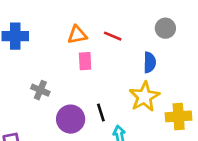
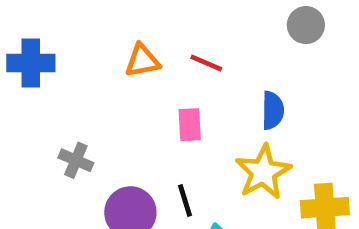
gray circle: (165, 28) -> (306, 25), moved
pink rectangle: (85, 61) -> (190, 125), moved

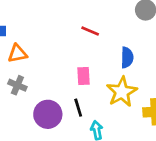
orange triangle: (142, 61) -> (17, 54), moved
pink rectangle: (190, 125) -> (83, 76), moved

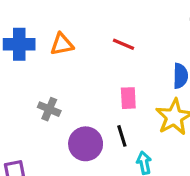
red line: (90, 31) -> (124, 44), moved
orange triangle: (17, 54) -> (62, 44), moved

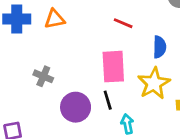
red line: (124, 44) -> (123, 23), moved
pink rectangle: (128, 98) -> (113, 67), size x1.6

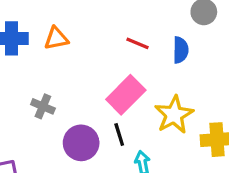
blue semicircle: (159, 47) -> (181, 50), moved
pink rectangle: (113, 67) -> (126, 95), turned 48

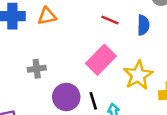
gray cross: (43, 106) -> (37, 69), turned -30
black line: (119, 135) -> (93, 101), moved

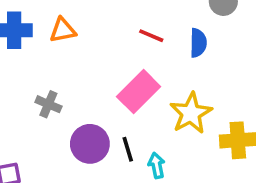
gray cross: (37, 69) -> (48, 104), turned 30

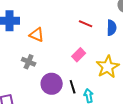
orange triangle: (63, 30) -> (37, 35), moved, turned 35
pink rectangle: (139, 92) -> (79, 55), size x0.6

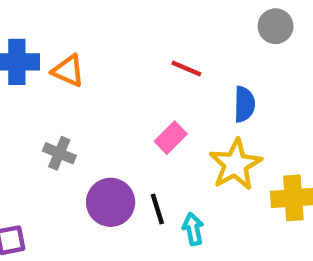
blue semicircle: (112, 28) -> (244, 104), moved
orange triangle: (37, 35) -> (68, 71), moved

